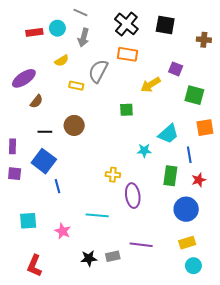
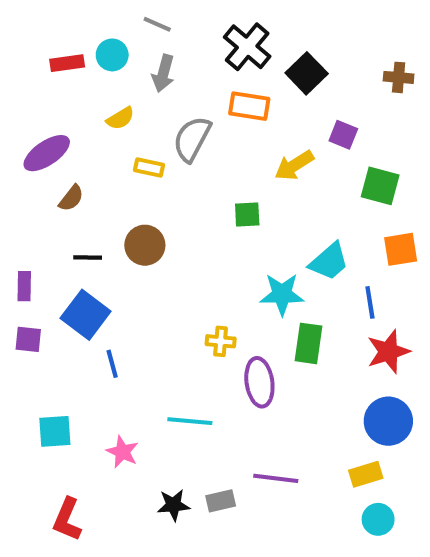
black square: (165, 25) -> (307, 73), moved, turned 36
cyan star: (144, 151) -> (282, 294), size x1.5
green rectangle: (170, 176) -> (309, 343), moved
red star: (199, 180) -> (388, 352), size x1.5
blue circle: (186, 209) -> (388, 421), moved

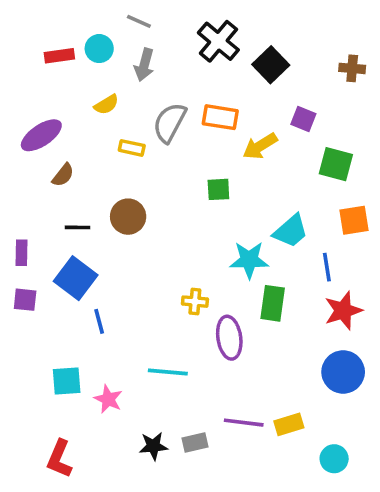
orange rectangle: (249, 106) -> (220, 117), moved
cyan square: (55, 431) -> (67, 381), moved
yellow rectangle: (366, 474) -> (289, 424), moved

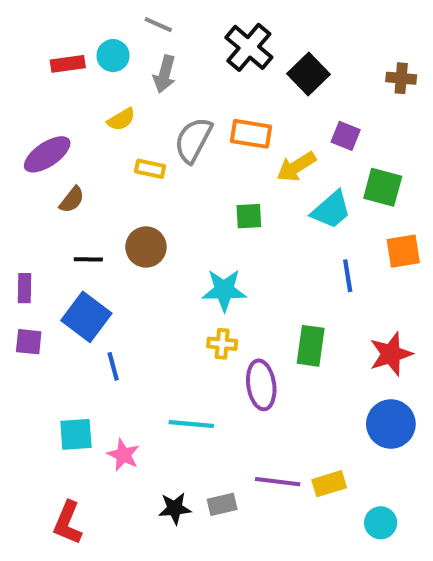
cyan trapezoid: (291, 231) -> (331, 210), moved
cyan star: (249, 260) -> (224, 290), moved
blue line: (327, 267) -> (348, 276), moved

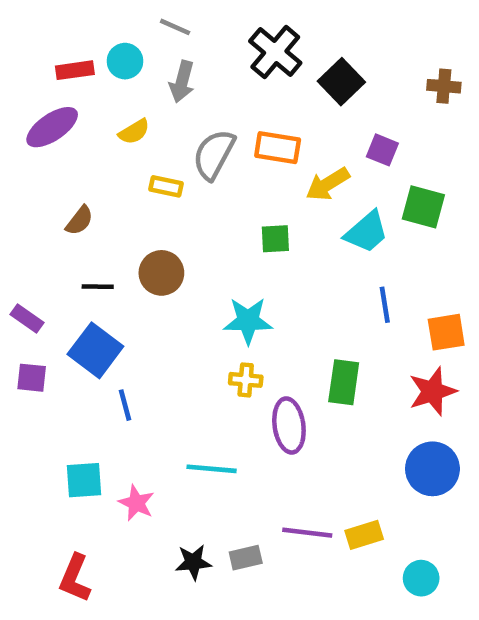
purple ellipse: (47, 154) -> (52, 127), moved
orange square: (403, 251) -> (446, 332), moved
purple rectangle: (25, 288) -> (27, 318), turned -56

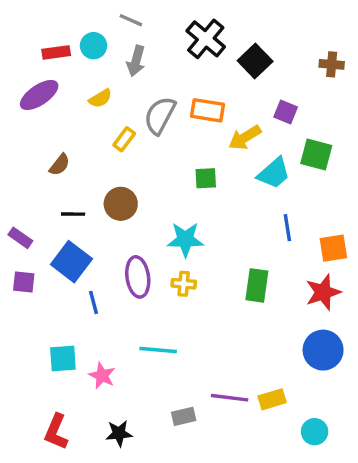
yellow rectangle: (166, 186) -> (124, 139), turned -65
purple ellipse: (289, 426) -> (138, 277), moved
black star: (193, 562) -> (119, 433), moved

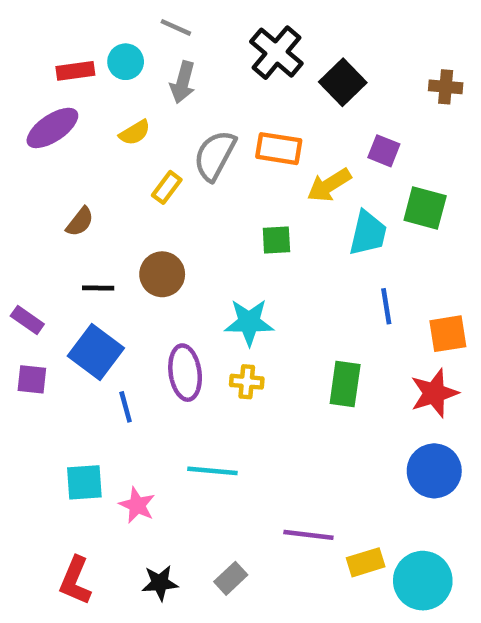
cyan trapezoid: (274, 173) -> (368, 233), turned -36
yellow rectangle: (272, 399) -> (366, 562), moved
gray rectangle: (184, 416) -> (231, 578), moved, turned -30
cyan circle: (315, 432) -> (423, 581), size x1.6

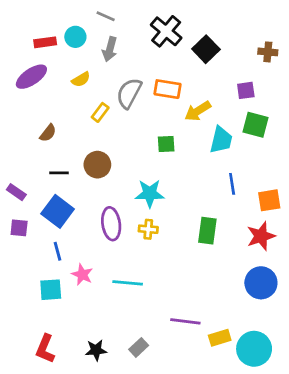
purple square: (384, 151) -> (246, 90), moved, turned -30
blue line: (126, 407) -> (58, 251), moved
pink star: (137, 505) -> (82, 275), moved

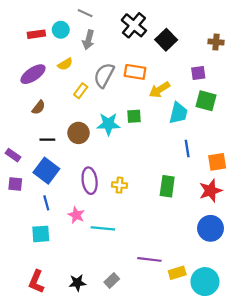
purple ellipse: (31, 77) -> (33, 74), moved
cyan star: (150, 193) -> (108, 124), moved
pink star: (82, 275) -> (76, 215), moved

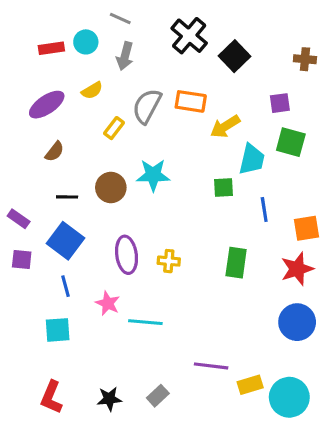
green square: (134, 116) -> (224, 188), moved

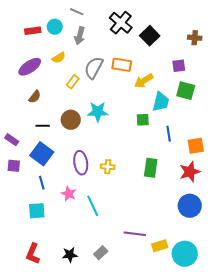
cyan line: (145, 322) -> (93, 206), turned 60

